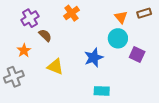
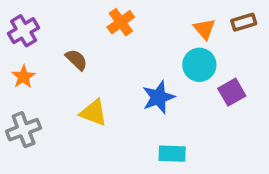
purple cross: (30, 18) -> (24, 31), moved
orange star: (24, 50) -> (24, 77), moved
purple square: (137, 55) -> (232, 92), turned 35

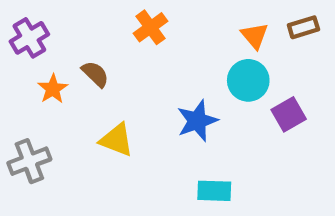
orange star: (24, 77) -> (53, 89), moved

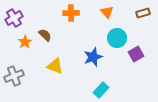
orange cross: (151, 27) -> (71, 13), turned 35
orange triangle: (255, 36) -> (107, 12), moved
cyan rectangle: (214, 191) -> (101, 90), turned -49

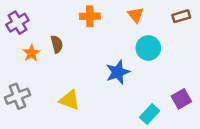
brown semicircle: (45, 35) -> (57, 44), turned 32
purple square: (136, 54) -> (181, 99), moved
yellow triangle: (55, 66) -> (70, 100), moved
cyan rectangle: (101, 90) -> (150, 114), moved

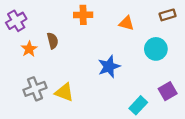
orange triangle: (136, 15) -> (127, 23), moved, turned -35
cyan circle: (148, 48) -> (156, 49), moved
gray cross: (17, 96) -> (35, 89), moved

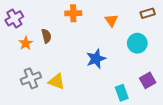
orange triangle: (127, 23) -> (111, 20), turned 40
cyan rectangle: (138, 105) -> (122, 93), turned -63

